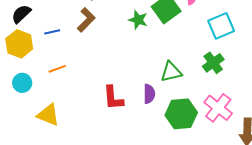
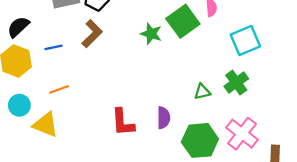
green triangle: (171, 72) -> (202, 92), moved, size x0.7
yellow triangle: (48, 115) -> (46, 125), moved

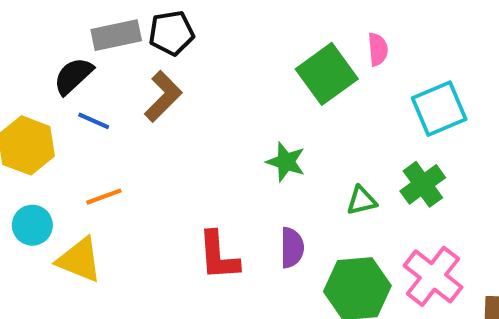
black semicircle: (18, 27) -> (73, 76), moved
green star: (151, 34) -> (286, 162), moved
blue line: (53, 47) -> (94, 121), turned 36

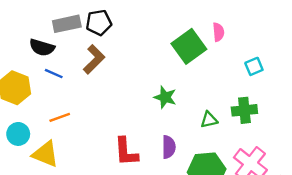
black semicircle: (73, 76) -> (42, 47), turned -120
cyan square: (439, 109) -> (254, 66), size x0.6
green cross: (423, 184) -> (244, 110), turned 30

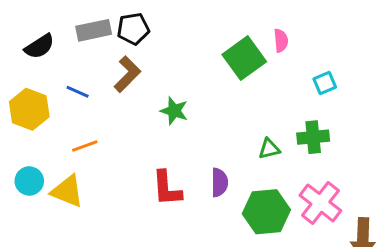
black semicircle: (42, 47) -> (40, 46), moved, turned -50
green star: (165, 97) -> (174, 111), moved
cyan circle: (18, 134) -> (29, 181), moved

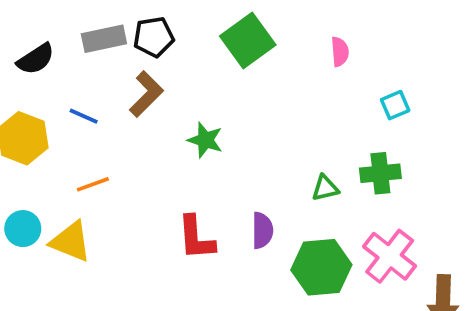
green square: (244, 58) -> (248, 41), moved

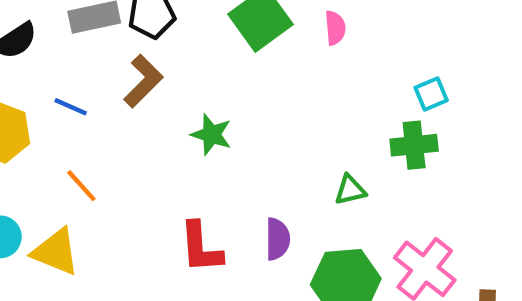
pink semicircle: (340, 52) -> (335, 28), moved
green cross: (380, 173) -> (414, 145), moved
orange line: (93, 184) -> (81, 186), turned 68

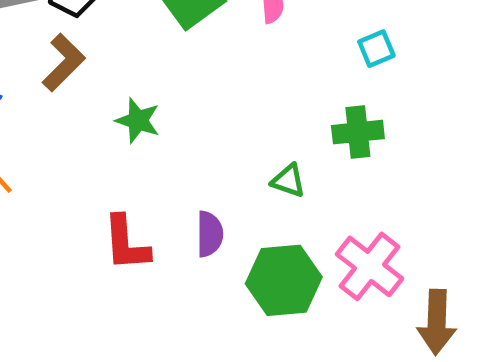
cyan square: (431, 94) -> (376, 49), moved
green triangle: (350, 190) -> (288, 181), turned 32

